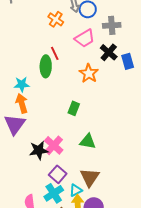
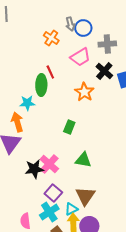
cyan star: (22, 84) -> (27, 103), moved

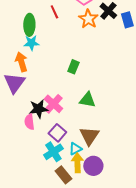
green ellipse: (41, 85) -> (29, 25), moved
orange star: (84, 92) -> (88, 19), moved
pink semicircle: (25, 221) -> (29, 122), moved

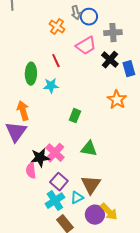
orange star: (88, 19) -> (117, 100), moved
cyan star: (31, 43) -> (51, 86), moved
yellow arrow: (77, 163) -> (109, 212), moved, turned 138

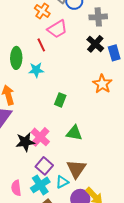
pink trapezoid: (86, 46) -> (57, 29), moved
pink semicircle: (31, 171) -> (16, 188), moved

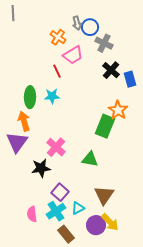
gray cross: (98, 17) -> (104, 43), moved, turned 30
green ellipse: (16, 58) -> (30, 97), moved
green rectangle: (60, 100) -> (105, 126), moved, size x1.6
pink cross: (40, 137) -> (56, 147), moved
brown triangle: (76, 169) -> (104, 195), moved

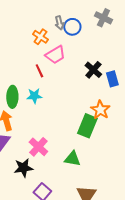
gray cross: (104, 43) -> (103, 18), moved

